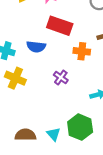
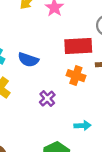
red rectangle: (60, 26) -> (78, 46), moved, turned -35

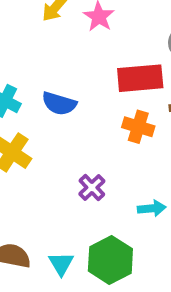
purple cross: (47, 99) -> (92, 187), moved

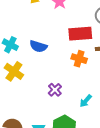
cyan arrow: (152, 208) -> (86, 101), turned 136

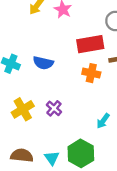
yellow cross: (14, 71) -> (23, 109), moved, turned 30
purple cross: (55, 90) -> (54, 108), moved

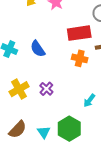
blue semicircle: (43, 63) -> (38, 49), turned 42
brown semicircle: (22, 155) -> (18, 130), turned 126

